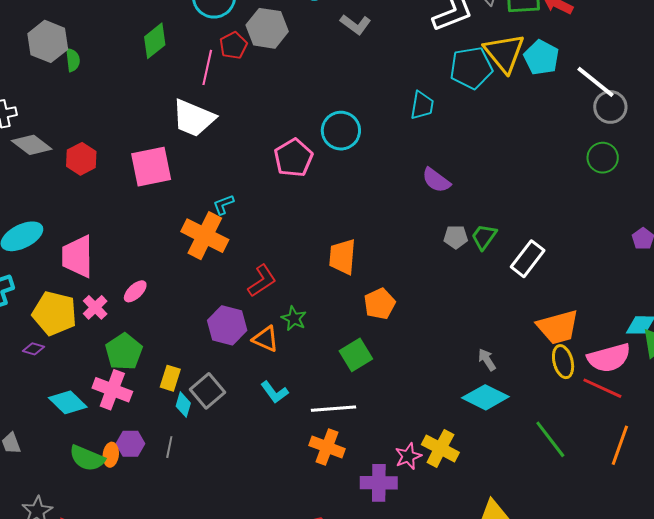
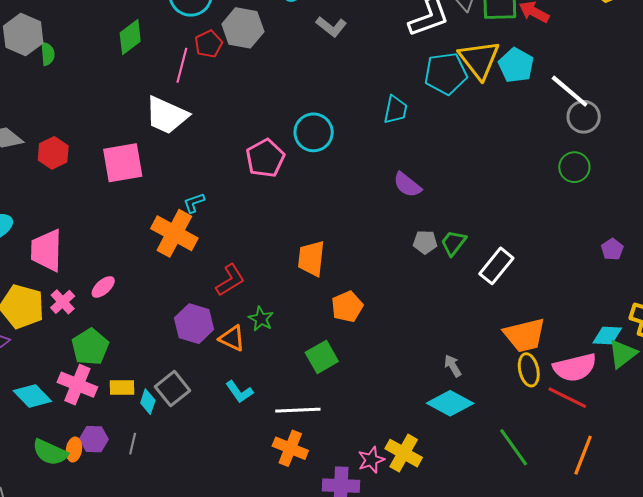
yellow rectangle: (170, 378) -> (122, 387), moved, turned 70

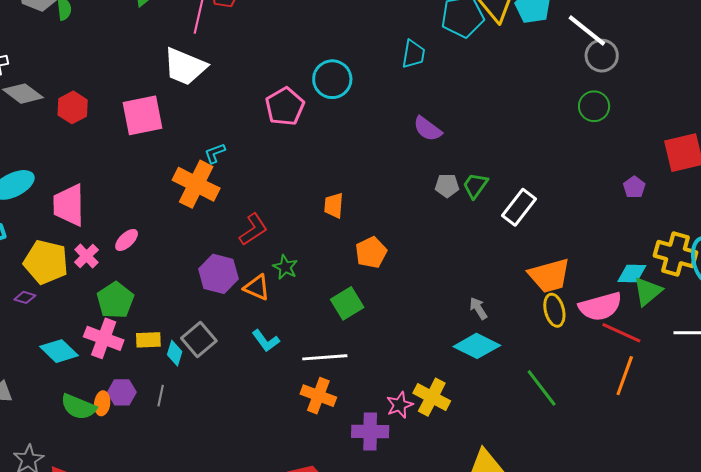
orange trapezoid: (311, 259) -> (334, 205), size x0.7
red line: (567, 398) -> (621, 333), moved
orange line: (583, 455) -> (625, 376), moved

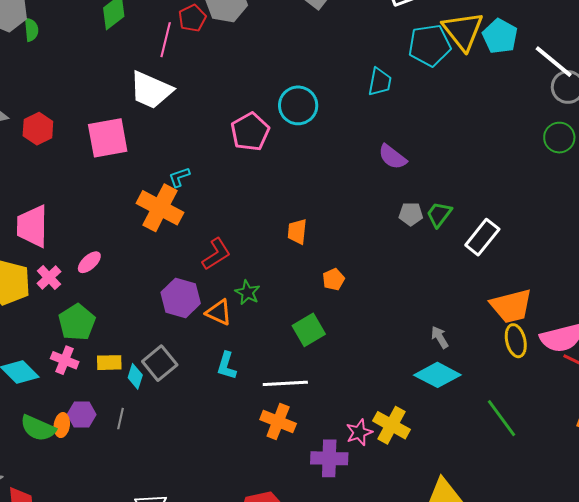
orange pentagon: (371, 252) -> (333, 279), size x0.7
pink cross: (104, 338) -> (65, 360), size x0.7
cyan L-shape: (266, 341) -> (227, 366), turned 52

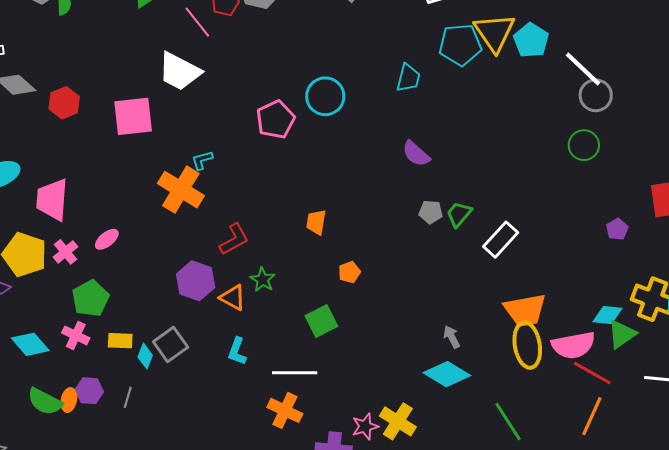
pink line: (166, 40) -> (197, 22), turned -56
yellow ellipse: (516, 341) -> (527, 345), size x1.4

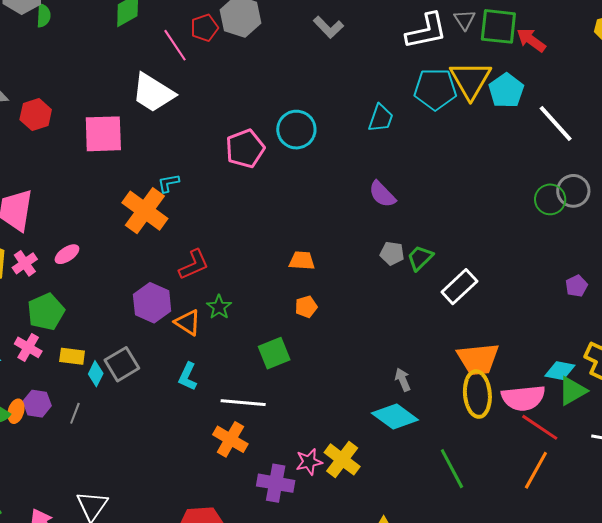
gray circle: (596, 95) -> (573, 191), moved
orange trapezoid: (316, 222) -> (302, 261), moved, turned 80

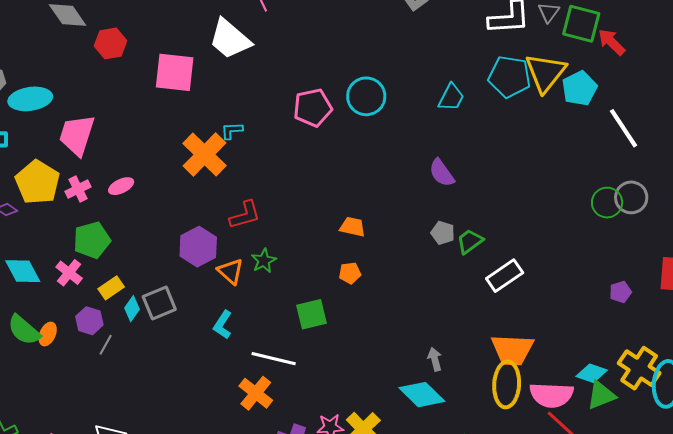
yellow rectangle: (72, 356) -> (111, 288), turned -50
purple hexagon: (37, 404) -> (89, 321), moved

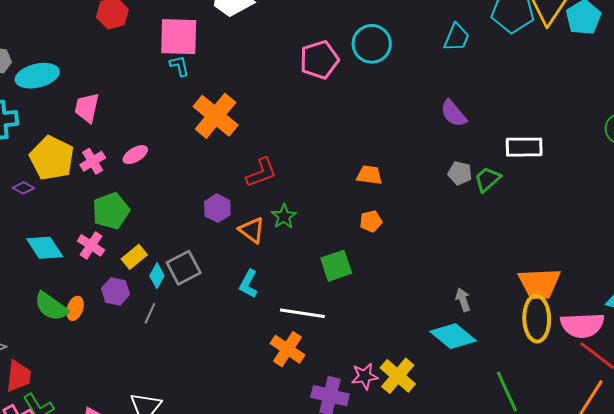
cyan L-shape: (232, 131) -> (179, 66), moved, turned 85
pink trapezoid: (77, 135) -> (87, 108), size x0.7
purple hexagon: (198, 247) -> (217, 208), size x0.7
white rectangle: (505, 276) -> (524, 147), moved, turned 39
gray line: (106, 345) -> (150, 313), moved

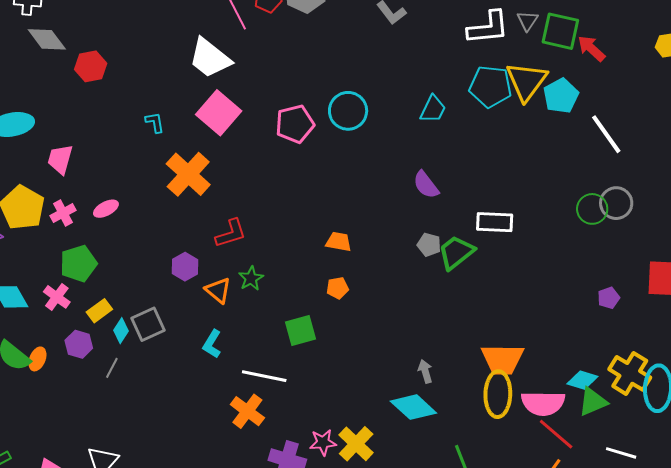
pink square: (179, 37) -> (219, 113), moved, turned 36
green trapezoid: (487, 179) -> (456, 252), size x1.4

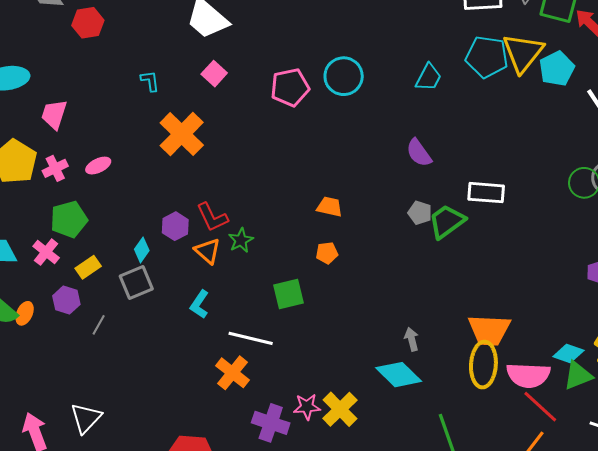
pink square: (219, 113) -> (214, 74), size x0.6
red L-shape: (231, 233) -> (212, 217), moved, turned 80
cyan diamond: (121, 331) -> (142, 250), moved

